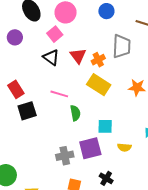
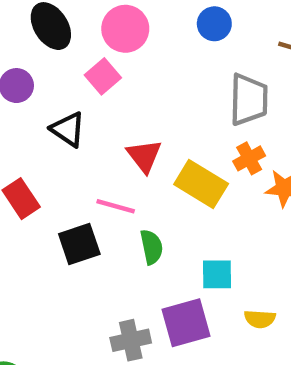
red triangle: (78, 56) -> (144, 156), moved
black triangle: (51, 57) -> (68, 129), moved
orange cross: (98, 60) -> (249, 158), moved
black square: (27, 111) -> (79, 244), moved

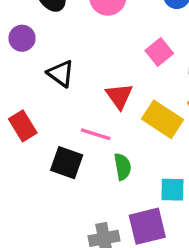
pink square: (103, 76) -> (159, 52), moved
black square: (79, 244) -> (67, 163), turned 36

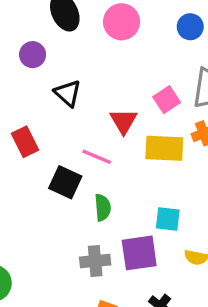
pink square: (159, 52) -> (167, 100), moved
yellow rectangle: (162, 119) -> (164, 148), turned -36
green semicircle: (122, 167) -> (103, 208), moved

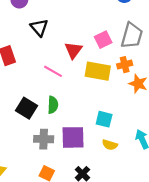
black square: (65, 182) -> (27, 108), moved
cyan square: (168, 219) -> (104, 119), moved

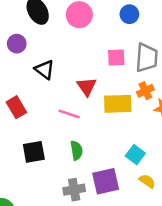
pink square: (103, 40) -> (116, 57), moved, turned 35
black square: (27, 108) -> (34, 152), moved, turned -30
cyan square: (104, 119) -> (135, 155), turned 35
yellow semicircle: (110, 145) -> (147, 181), turned -152

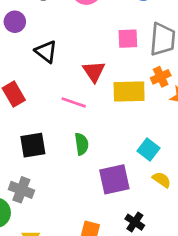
gray cross: (74, 190) -> (21, 190), moved, turned 30

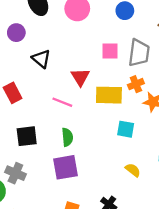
cyan square: (148, 149) -> (126, 129), moved, turned -30
purple square: (114, 179) -> (66, 167), moved

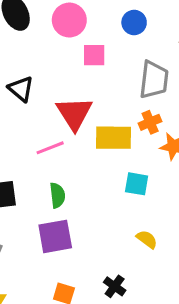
pink square: (110, 51) -> (94, 55), moved
red triangle: (80, 77) -> (74, 113), size x1.4
pink line: (62, 102) -> (50, 148), turned -42

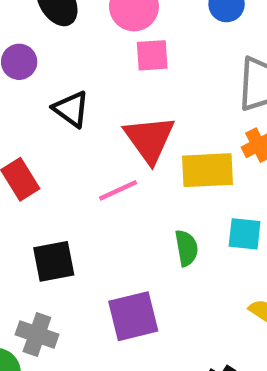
pink square: (94, 55) -> (152, 55), moved
green semicircle: (57, 195) -> (186, 248), moved

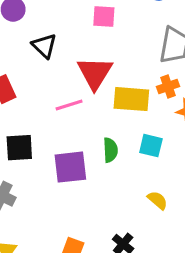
purple square: (133, 316) -> (70, 167), moved

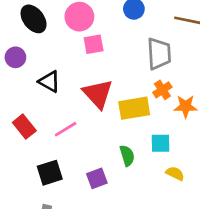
pink line: (69, 105) -> (66, 129), moved
purple square: (70, 167) -> (97, 178), size x0.7
yellow semicircle: (158, 200) -> (175, 173), moved

